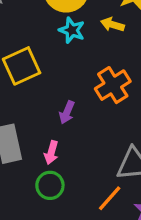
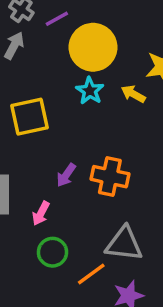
orange cross: (113, 85) -> (110, 177), moved, turned 32
green circle: (50, 185) -> (52, 252), moved

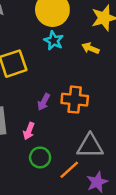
yellow arrow: (133, 94) -> (90, 48), moved

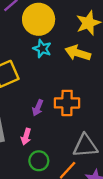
yellow arrow: (90, 48) -> (78, 53), size x1.5

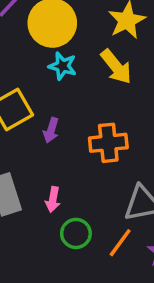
yellow arrow: (78, 53) -> (116, 67), turned -140
purple arrow: (38, 108) -> (51, 130), moved

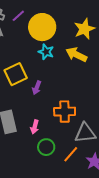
yellow arrow: (116, 67) -> (76, 55), turned 150
orange cross: (108, 143) -> (65, 112), moved

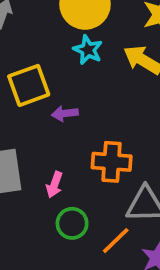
purple arrow: (37, 88) -> (65, 113), turned 56

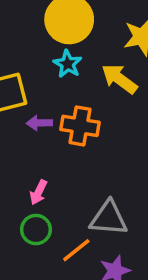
orange cross: (112, 162) -> (80, 126), moved
pink arrow: (54, 185) -> (38, 192), moved

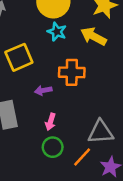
purple arrow: (39, 123) -> (43, 90), moved

